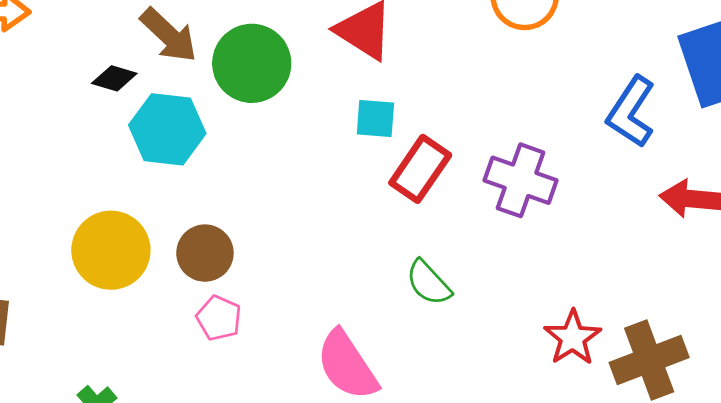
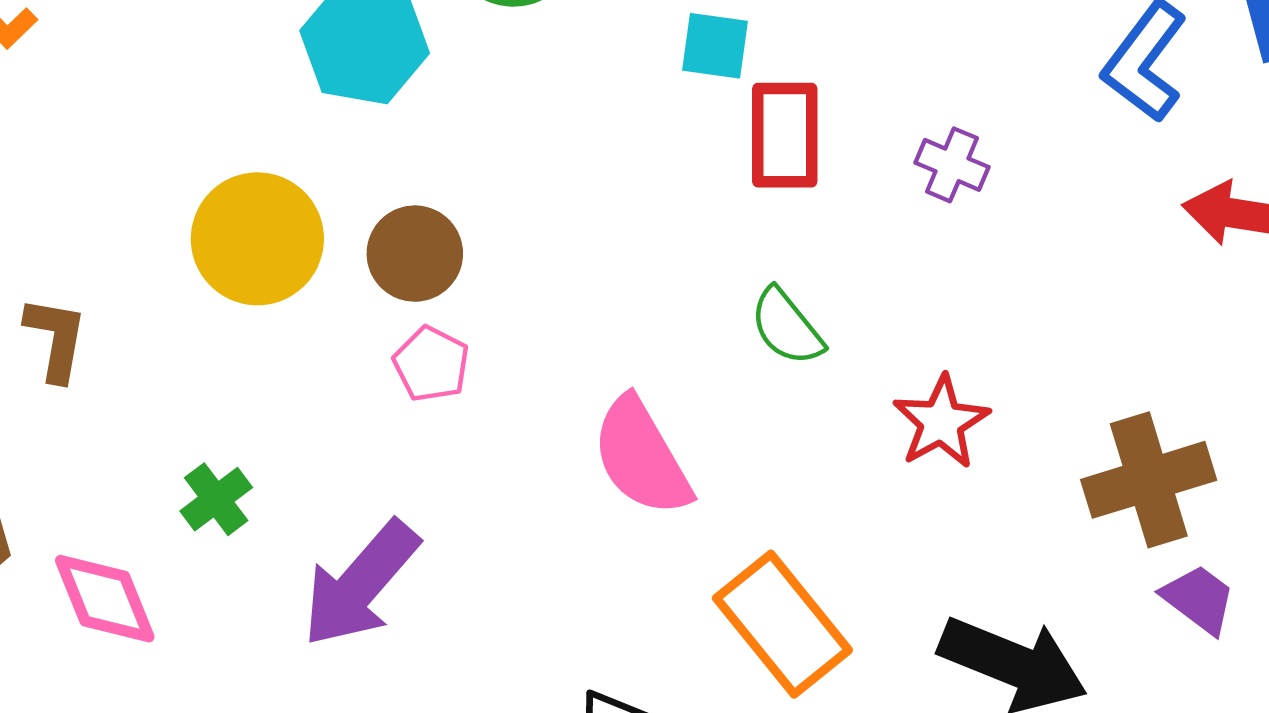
red rectangle: (420, 169) -> (785, 135), turned -38
purple cross: (521, 180) -> (952, 165), size x0.6
red star: (573, 338) -> (941, 422), moved

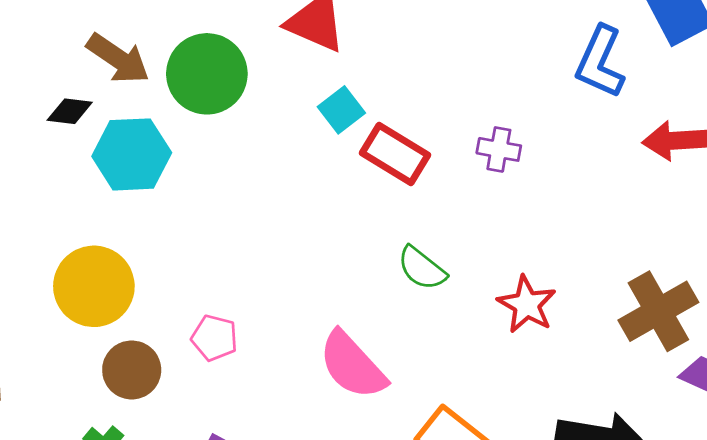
cyan square: (715, 46) -> (341, 110), turned -33
red rectangle: (785, 135) -> (395, 154), turned -46
brown circle: (415, 254) -> (132, 370), moved

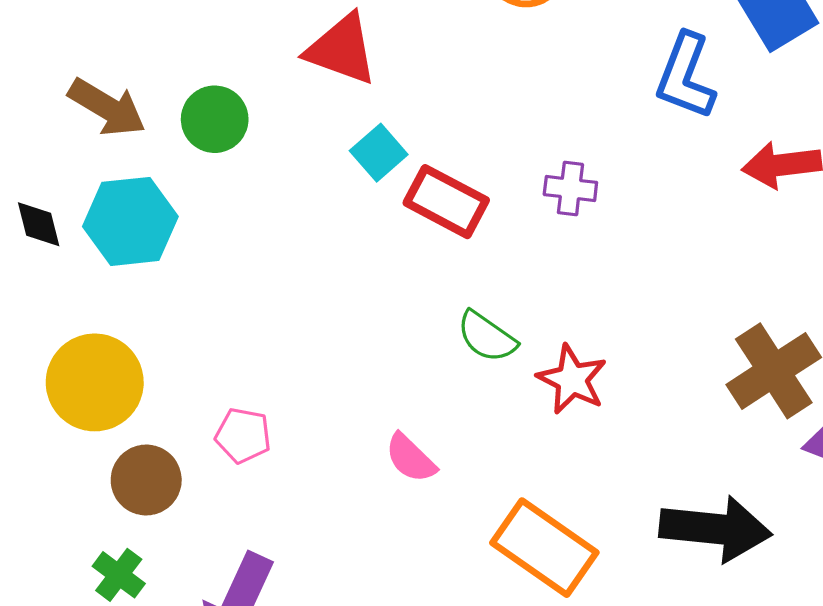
green circle: (207, 74) -> (215, 119), size x0.7
black diamond: (70, 111) -> (39, 224), moved, turned 72
red star: (527, 304) -> (572, 379), moved
pink semicircle: (352, 365) -> (411, 458), size x0.6

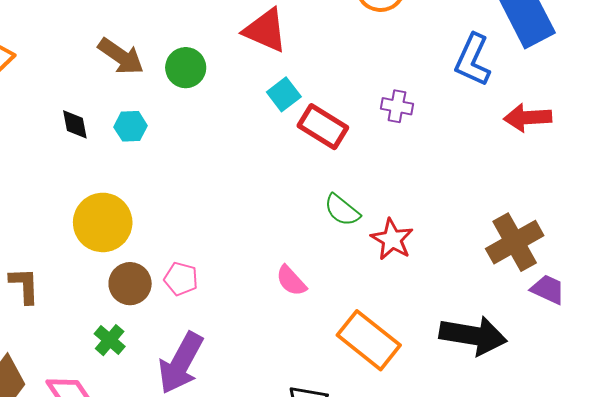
purple cross: (570, 188) -> (397, 106), moved
cyan hexagon: (130, 221) -> (131, 126), size x0.6
pink pentagon: (243, 435) -> (181, 279), moved

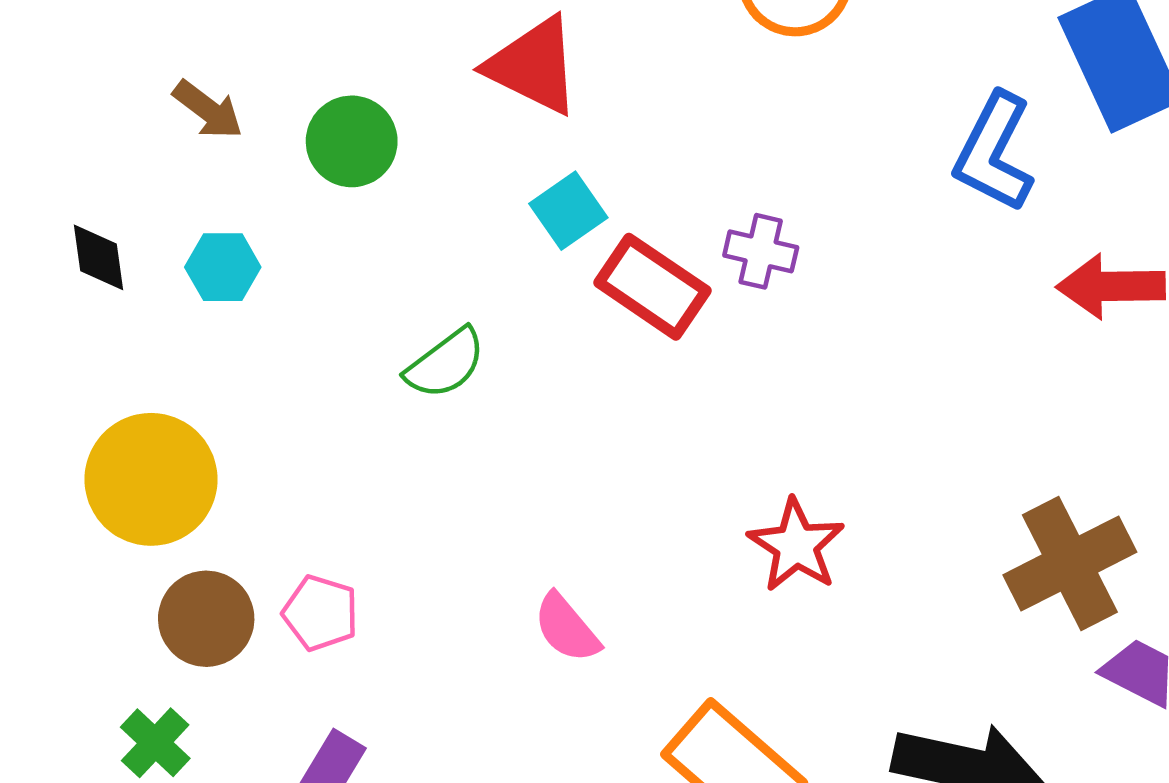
brown arrow: (121, 56) -> (208, 110), size x0.7
purple cross: (397, 106) -> (761, 251), moved
green semicircle: (342, 210) -> (445, 364), moved, turned -78

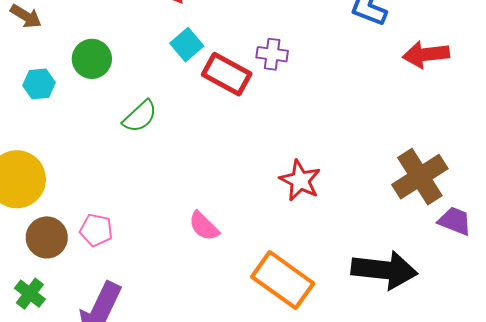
green circle: (352, 141) -> (92, 59), moved

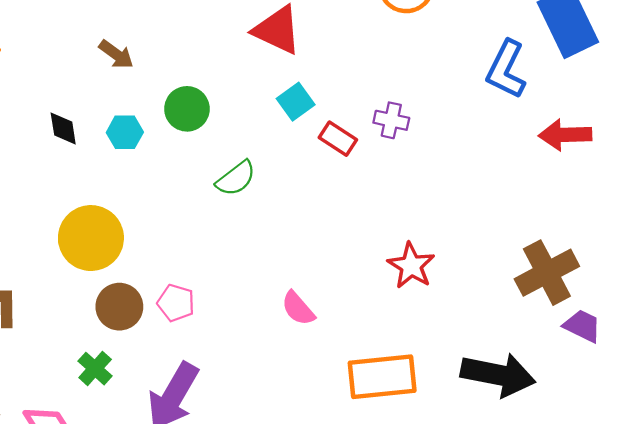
red rectangle: (227, 74) -> (338, 139), size x0.7
orange rectangle: (283, 280) -> (382, 377), turned -46

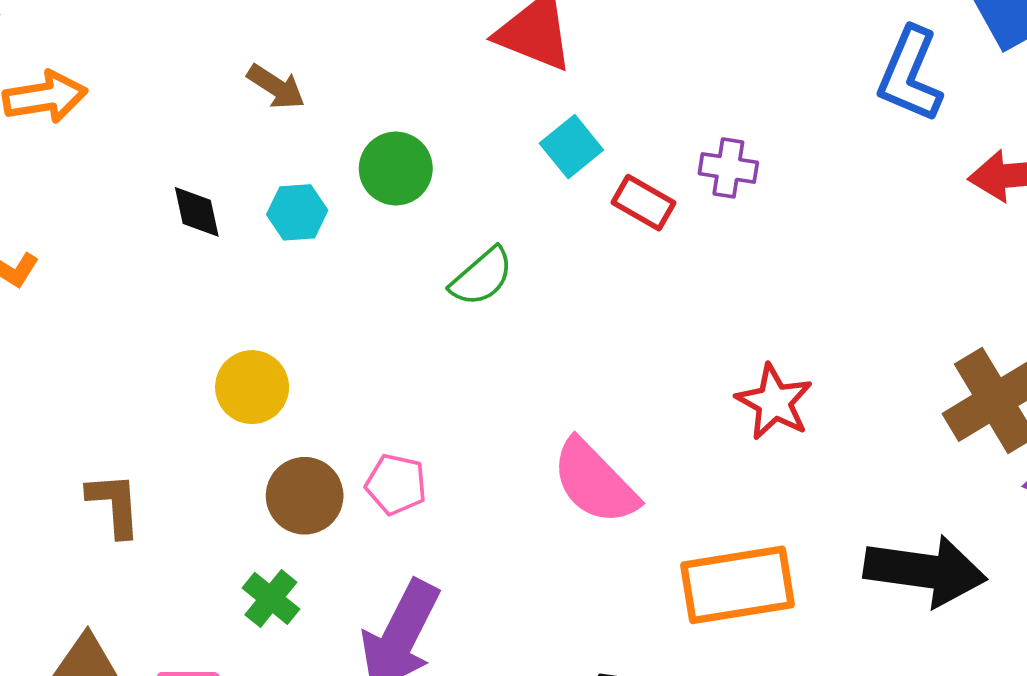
yellow circle: (91, 238) -> (252, 387), size x0.7
pink semicircle: (298, 308) -> (595, 482), size x1.6

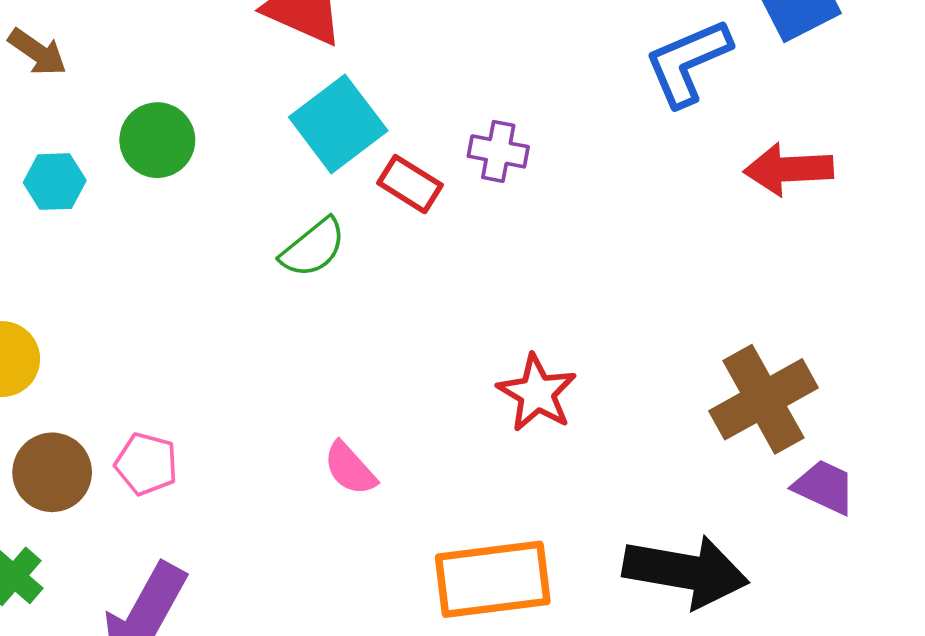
blue L-shape: (910, 75) -> (688, 62), turned 42
cyan square: (571, 147) -> (338, 124), size x1.5
green semicircle: (482, 277) -> (313, 248), moved
pink semicircle: (595, 482) -> (350, 469), size x0.6

